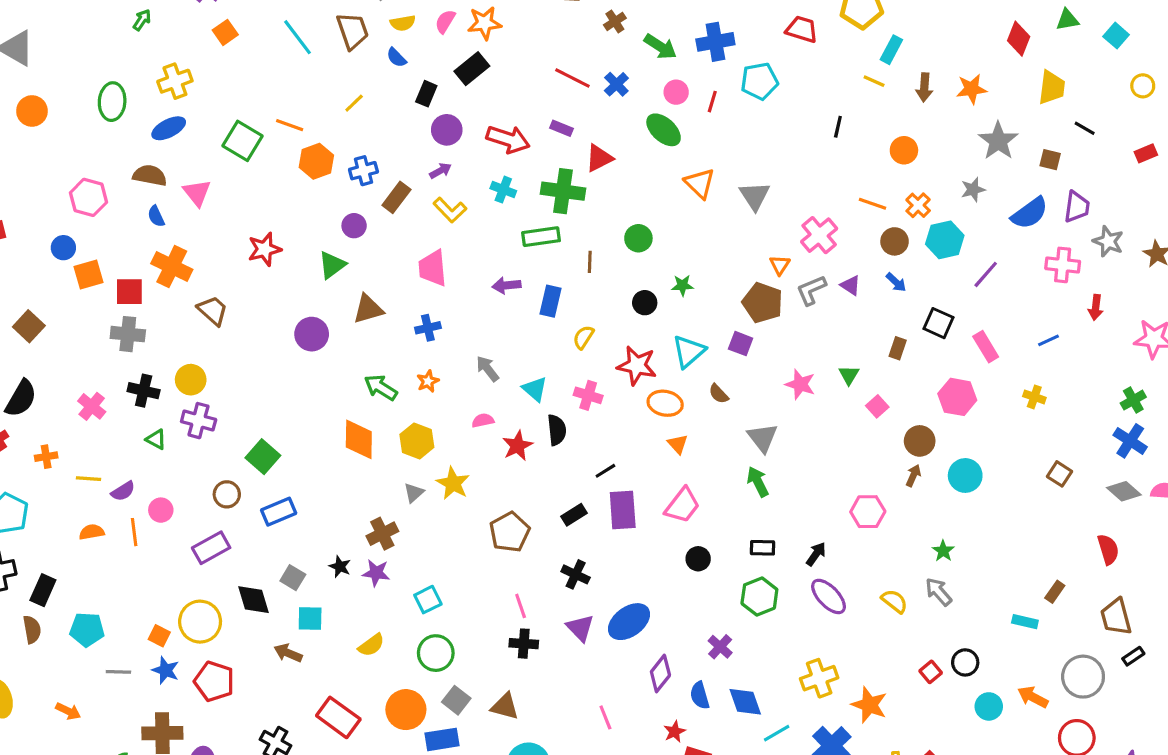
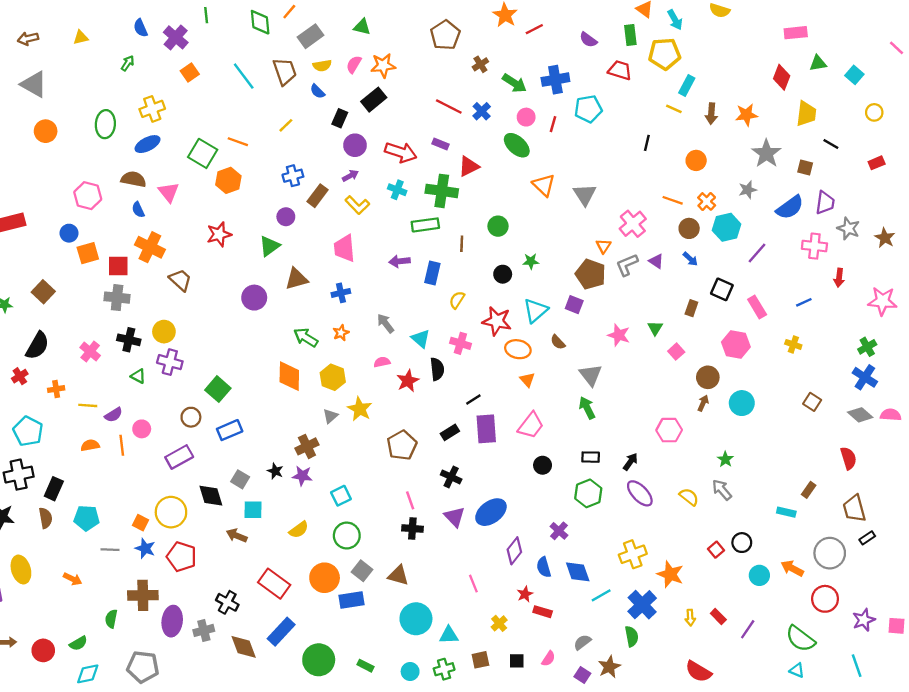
orange hexagon: (316, 161) -> (228, 180), moved

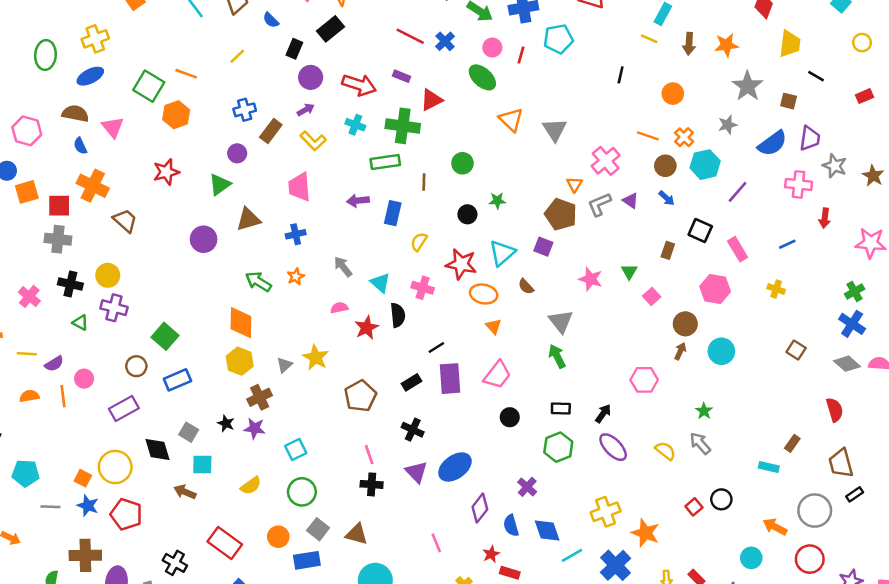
yellow hexagon: (333, 377) -> (240, 361), moved
cyan circle: (759, 575) -> (751, 558), moved
orange circle: (325, 578) -> (278, 537), size x0.7

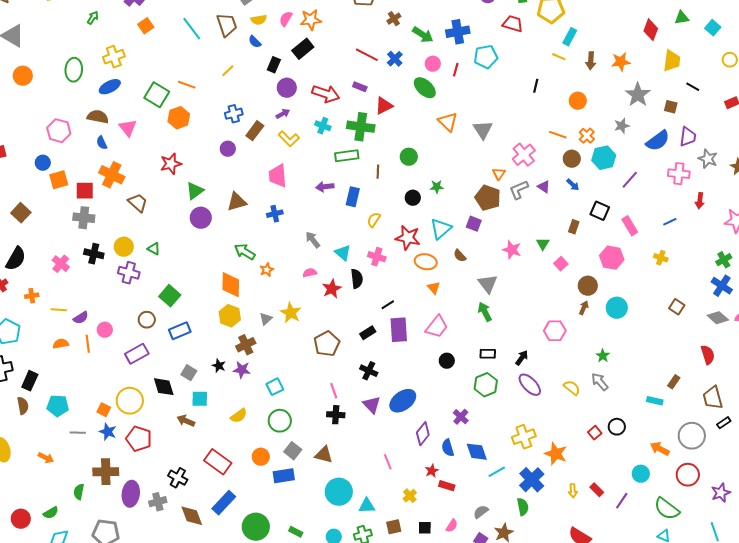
green triangle: (220, 184) -> (195, 191), moved
orange star: (296, 277) -> (267, 270), moved
green triangle: (80, 323) -> (154, 249), moved

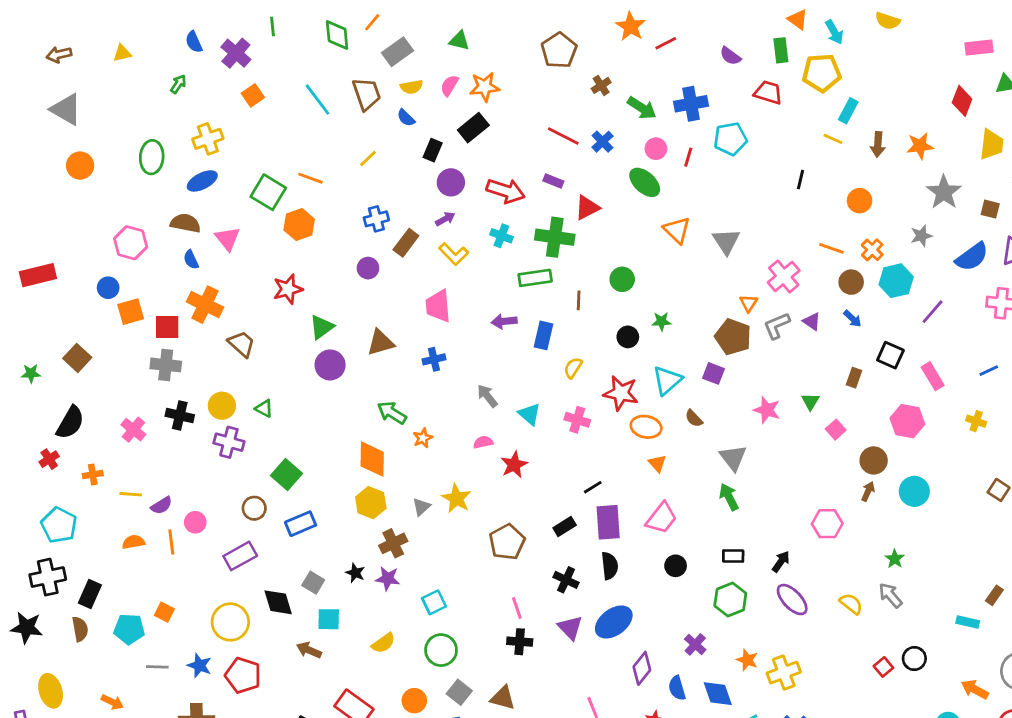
black semicircle: (357, 279) -> (610, 566), moved
orange square: (104, 410) -> (164, 612), moved
orange star: (556, 454) -> (747, 660), moved, size x0.7

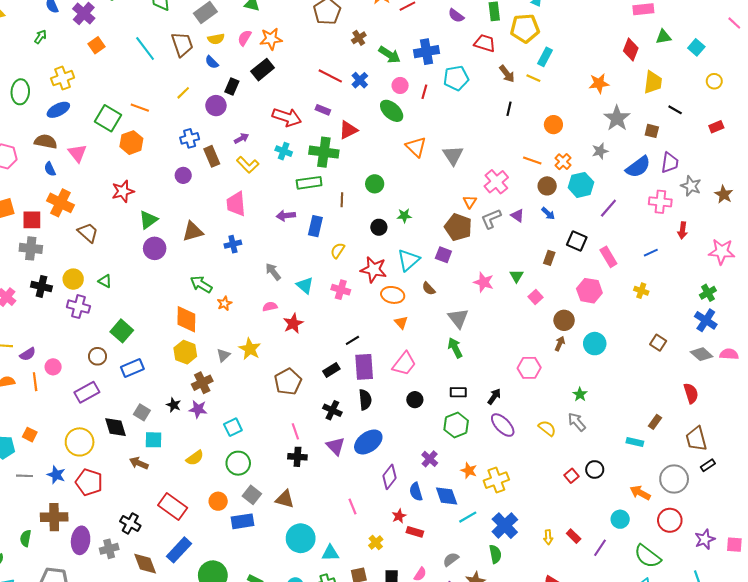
brown arrow: (878, 144) -> (507, 74), moved, turned -42
purple circle: (451, 182) -> (216, 106), moved
brown rectangle: (406, 243) -> (212, 156), turned -60

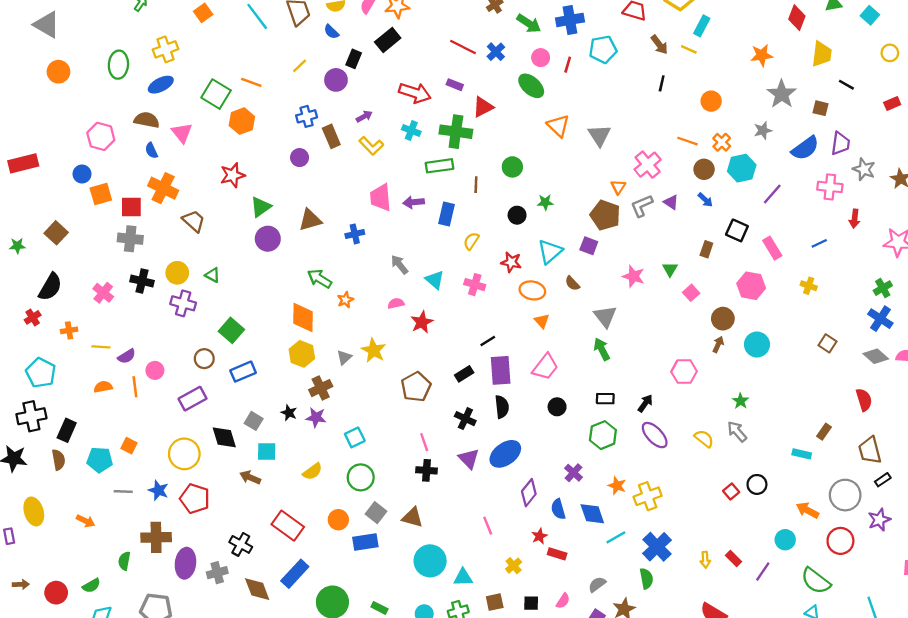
pink trapezoid: (236, 204) -> (381, 198), moved
red star: (374, 270) -> (511, 262), size x0.7
purple star: (705, 539) -> (879, 520), moved

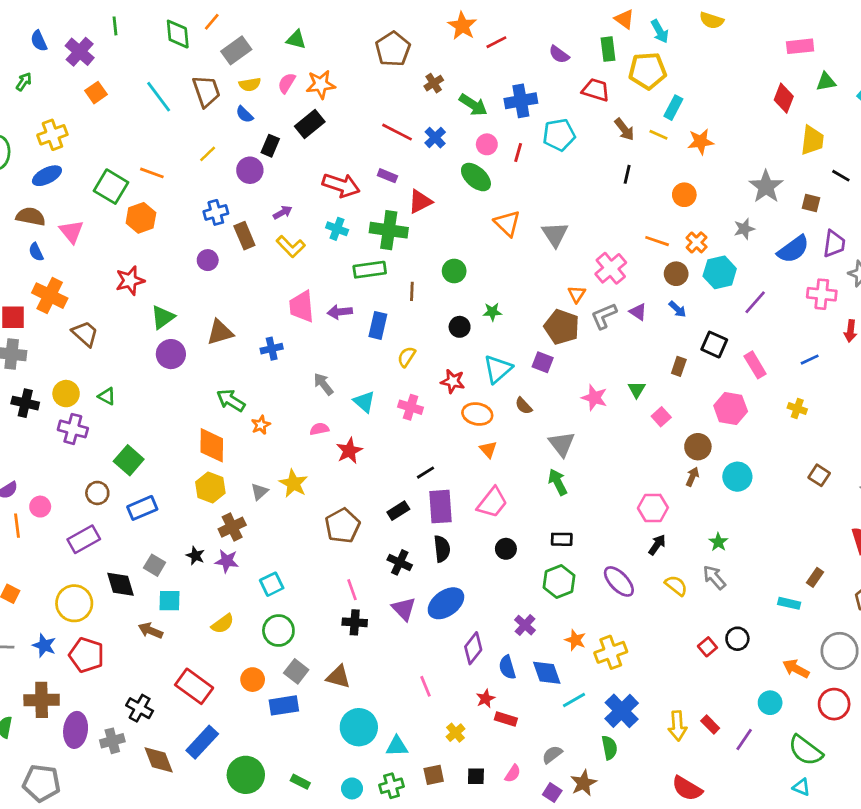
orange star: (762, 55) -> (701, 142), moved
black arrow: (645, 403) -> (657, 545), moved
yellow arrow: (705, 560) -> (677, 726), size x1.5

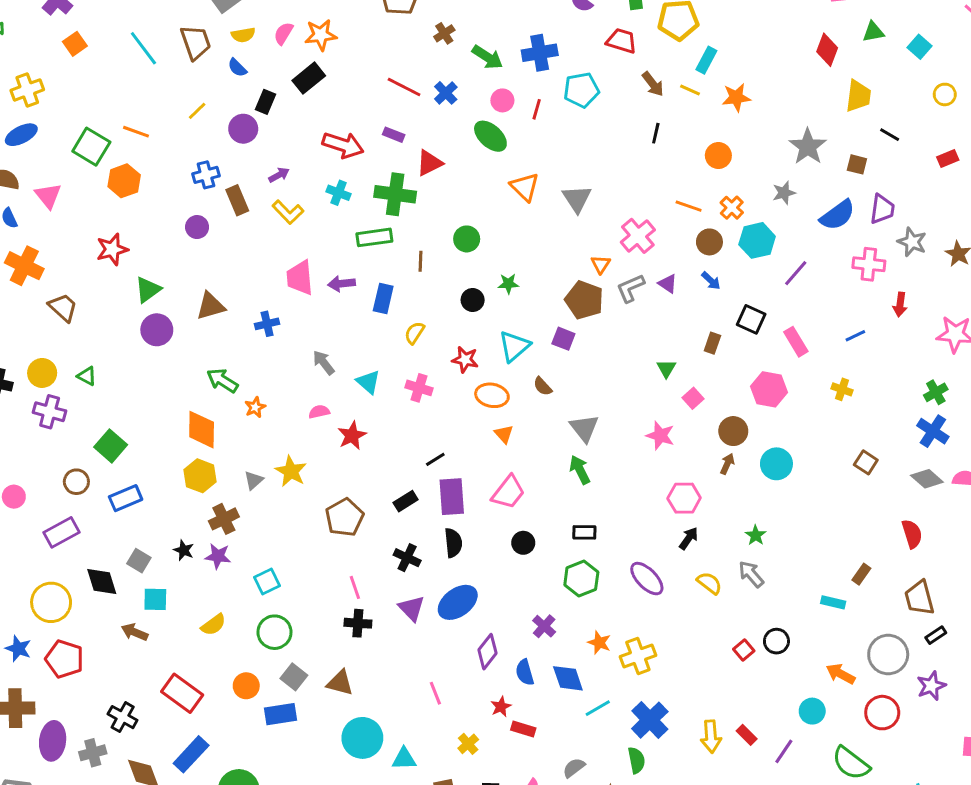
pink star: (594, 398) -> (660, 436), moved

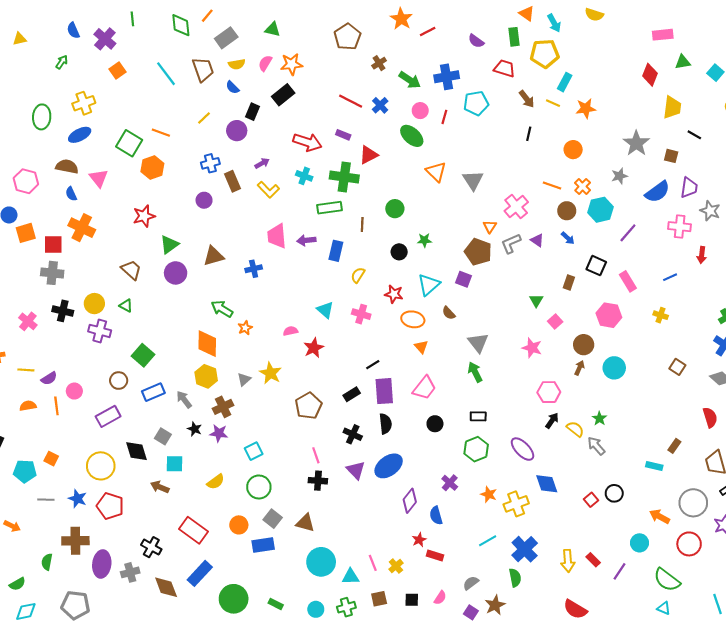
brown trapezoid: (63, 307) -> (131, 270), moved
gray arrow: (324, 363) -> (184, 399), moved
yellow semicircle: (709, 583) -> (575, 429), moved
blue diamond: (568, 678) -> (547, 484), moved
pink line: (435, 693) -> (373, 563), moved

